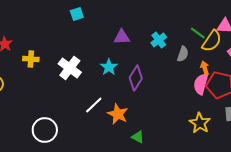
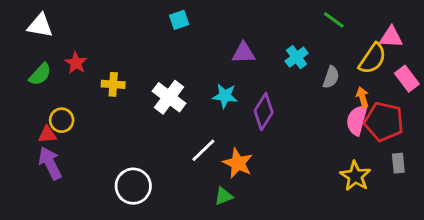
green line: (198, 33) -> (334, 20), moved
cyan star: (109, 67) -> (225, 96), turned -30
green triangle: (138, 137) -> (223, 196), moved, turned -48

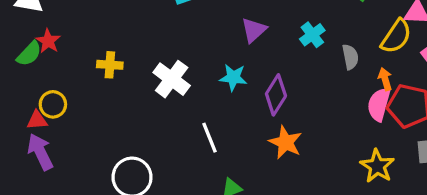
purple triangle: (244, 53) -> (254, 30), turned -40
red star: (76, 63) -> (48, 41), moved
gray semicircle: (331, 77) -> (350, 57), turned -30
white line: (203, 150) -> (210, 138), turned -68
orange star: (238, 163) -> (285, 142), moved

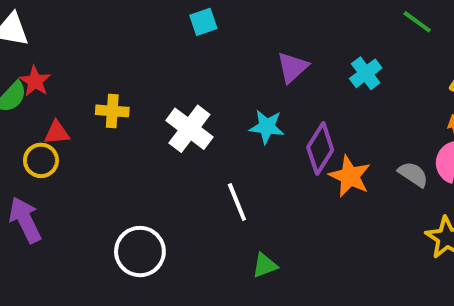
gray semicircle: (350, 57) -> (413, 174), moved, turned -45
red triangle: (37, 120) -> (57, 133), moved
orange star: (285, 142) -> (350, 176), moved

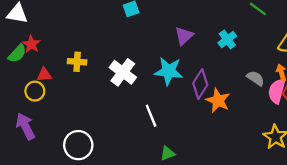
cyan star: (267, 127) -> (169, 71), size x1.4
gray semicircle: (413, 174) -> (256, 78), moved
white circle: (140, 252) -> (78, 145), moved

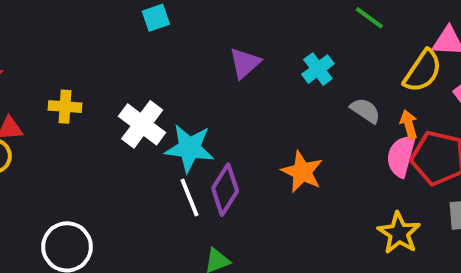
cyan star: (169, 71) -> (190, 148), moved
gray semicircle: (256, 78) -> (365, 111), moved
purple diamond: (200, 84) -> (225, 190), moved

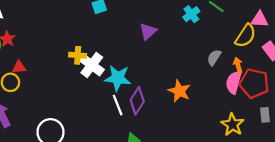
cyan cross: (318, 69) -> (191, 14), moved
yellow cross: (65, 107) -> (78, 55), moved
gray semicircle: (365, 111) -> (214, 57), turned -91

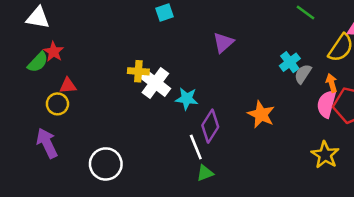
cyan cross: (191, 14) -> (290, 62), moved
cyan star: (118, 78) -> (187, 99), size x0.7
white line: (118, 105) -> (196, 147), moved

